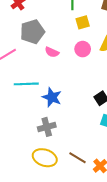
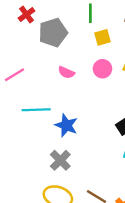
gray pentagon: (32, 32) -> (53, 33), moved
gray cross: (47, 127) -> (60, 160), turned -30

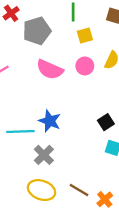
pink semicircle: (66, 72) -> (50, 69), size x1.6
cyan line: (36, 110) -> (20, 131), moved

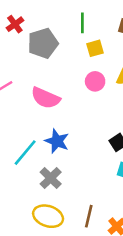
pink semicircle: (50, 69) -> (45, 98), moved
cyan line: (20, 131) -> (25, 153), turned -48
brown line: (79, 190) -> (89, 216), turned 72

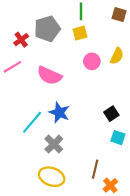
red cross: (15, 24) -> (21, 40), moved
yellow square: (95, 48) -> (80, 33), moved
brown line: (89, 216) -> (95, 169), moved

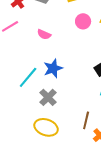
pink semicircle: (49, 76) -> (44, 34), size x0.6
blue star: (59, 113) -> (53, 68), turned 30

